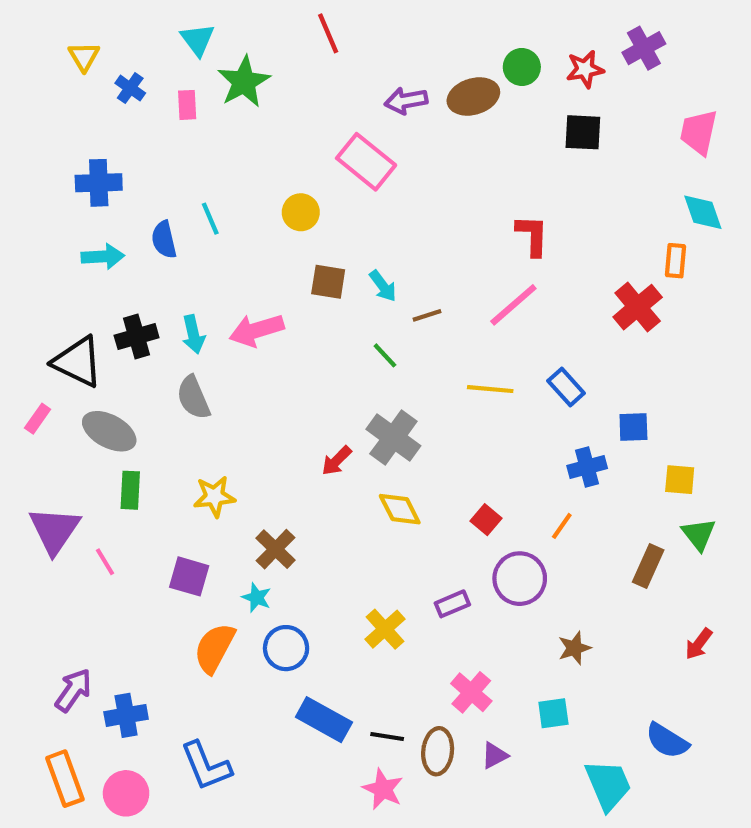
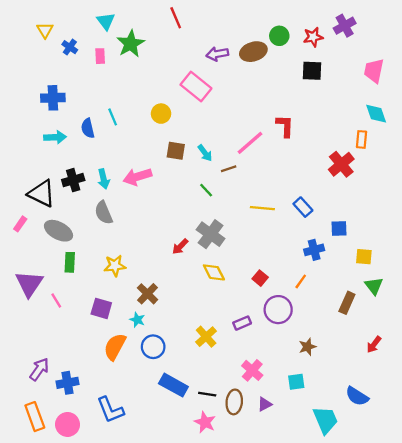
pink line: (513, 305) -> (250, 143), moved

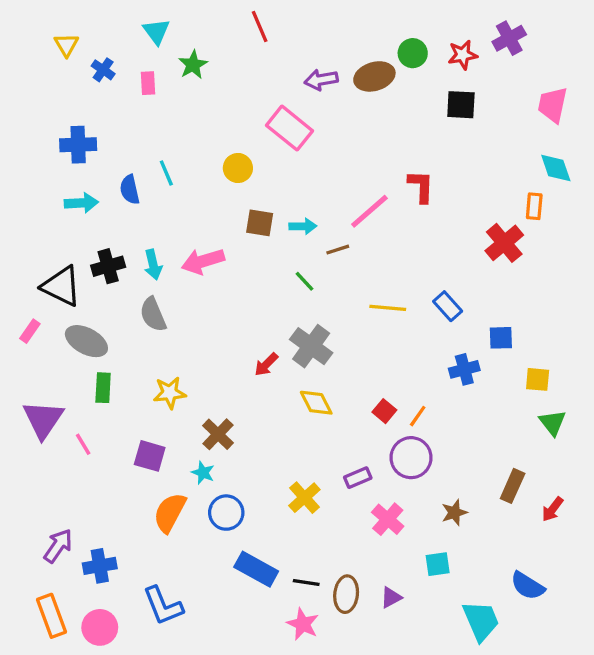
green star: (131, 44) -> (193, 65), size x0.7
cyan arrow: (205, 153) -> (303, 226), turned -54
orange line: (301, 281) -> (418, 416), moved
brown rectangle: (347, 303) -> (513, 486), moved
pink cross: (252, 370) -> (388, 519), moved

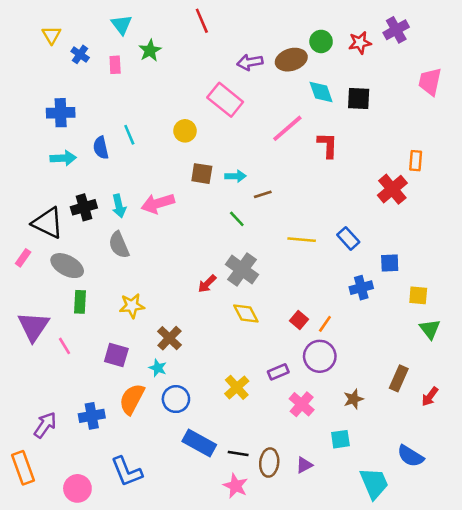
black square: (461, 105) -> (359, 98), moved
cyan diamond: (556, 168) -> (321, 92), moved
pink line: (369, 211) -> (287, 128), moved
blue cross: (100, 566) -> (92, 416), moved
orange rectangle: (51, 616) -> (23, 468), moved

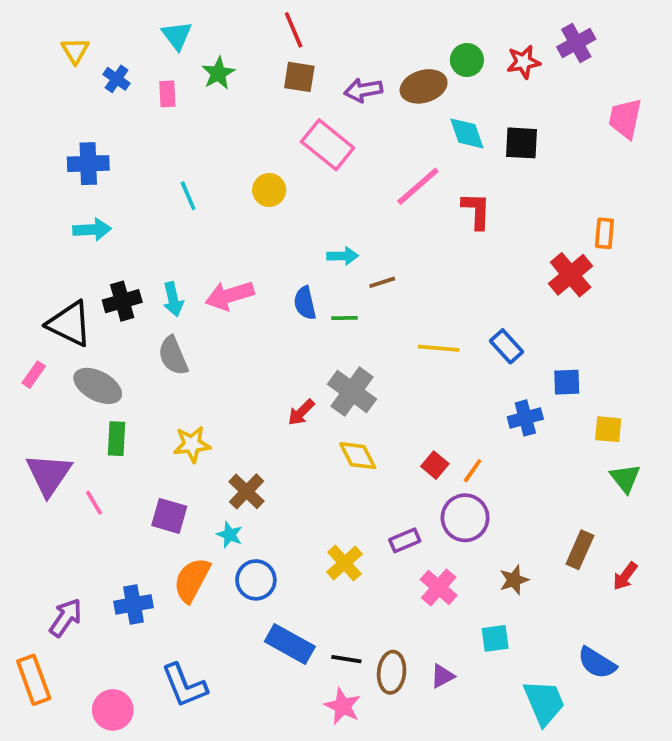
blue semicircle: (101, 148) -> (305, 303), moved
brown square: (202, 174) -> (299, 77), moved
green line: (237, 219) -> (344, 318), turned -48

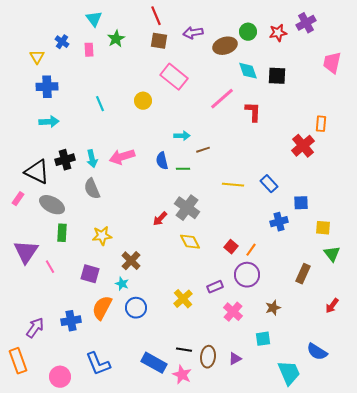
yellow triangle: (75, 51) -> (37, 57), moved
purple arrow: (363, 90) -> (193, 33), moved
brown rectangle: (580, 550) -> (303, 274), moved
blue rectangle: (290, 644) -> (154, 363), moved

